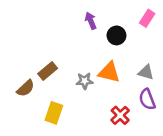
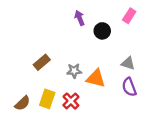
orange triangle: (109, 72) -> (96, 78), moved
brown semicircle: (26, 88) -> (22, 103), moved
red cross: (120, 115) -> (71, 101), moved

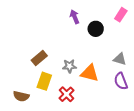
yellow rectangle: (47, 99) -> (44, 81), moved
brown semicircle: (22, 103) -> (21, 96), turned 56

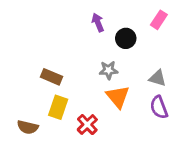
brown rectangle: (39, 58) -> (52, 77), turned 63
gray star: (69, 66) -> (109, 70), moved
orange triangle: (90, 73) -> (118, 97), turned 36

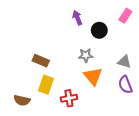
red cross: (87, 125) -> (69, 98), turned 35

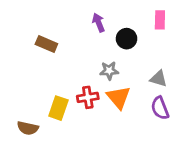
pink rectangle: (125, 16) -> (160, 20), turned -32
brown rectangle: (41, 61) -> (46, 44), moved
red cross: (69, 98) -> (88, 97), moved

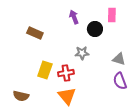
pink rectangle: (160, 20) -> (112, 15), moved
orange triangle: (119, 97) -> (67, 96), moved
yellow rectangle: (58, 108) -> (45, 70), moved

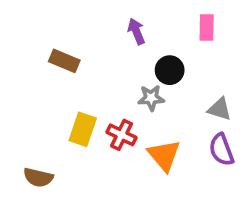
black circle: (95, 29) -> (170, 70), moved
red cross: (66, 73) -> (122, 135), turned 35
orange triangle: (67, 96) -> (164, 155), moved

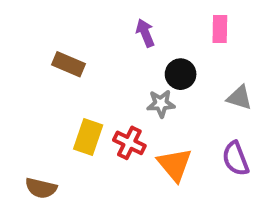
gray triangle: (220, 109) -> (240, 98), moved

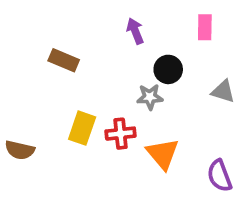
red cross: (129, 143) -> (121, 134), turned -32
purple semicircle: (236, 159) -> (220, 176), moved
brown semicircle: (41, 188) -> (20, 150), moved

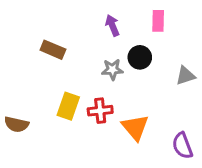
pink rectangle: (205, 27) -> (158, 21), moved
gray triangle: (223, 91) -> (185, 76), turned -35
gray star: (150, 97) -> (112, 70), moved

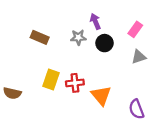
pink rectangle: (158, 21) -> (135, 29), moved, turned 35
purple arrow: (112, 25) -> (95, 21), moved
gray star: (112, 70) -> (78, 37), moved

